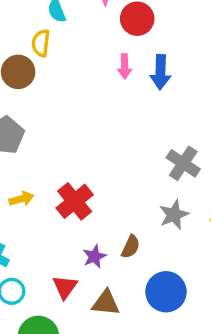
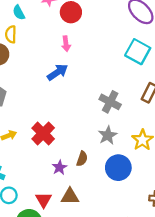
blue arrow: (160, 72) -> (58, 72), moved, turned -120
red triangle: (65, 287) -> (44, 200), moved
blue circle: (166, 292) -> (118, 168), moved

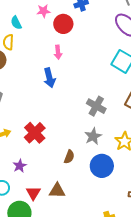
blue arrow: (58, 72) -> (49, 78), turned 108
purple star: (60, 167) -> (20, 166), moved

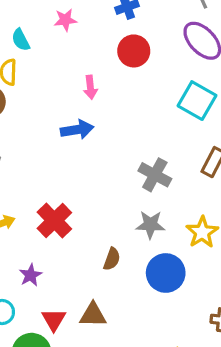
red circle: (63, 24) -> (134, 51), moved
blue arrow: (49, 78) -> (77, 130), turned -84
gray star: (93, 136) -> (150, 225), turned 30

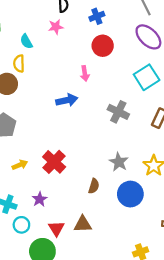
pink arrow: (90, 87) -> (85, 73), moved
cyan square: (197, 101) -> (147, 77), turned 30
gray cross: (155, 175) -> (118, 112), moved
gray star: (150, 225) -> (119, 162), turned 30

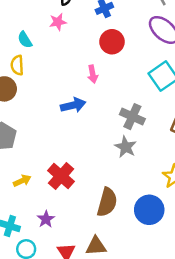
gray star: (119, 162) -> (126, 147), moved
brown semicircle: (94, 186) -> (107, 202), size x1.6

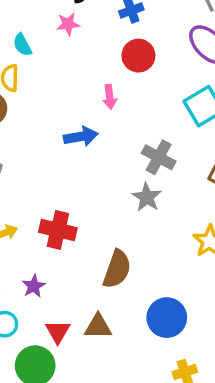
red cross: (61, 176) -> (58, 230), turned -32
blue circle: (149, 210) -> (167, 318), moved

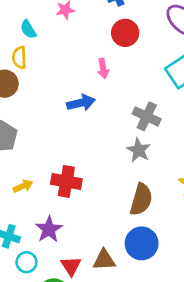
brown semicircle: (117, 269) -> (141, 199), moved
purple star: (34, 286) -> (49, 229), size x1.4
blue circle: (167, 318) -> (142, 243), moved

